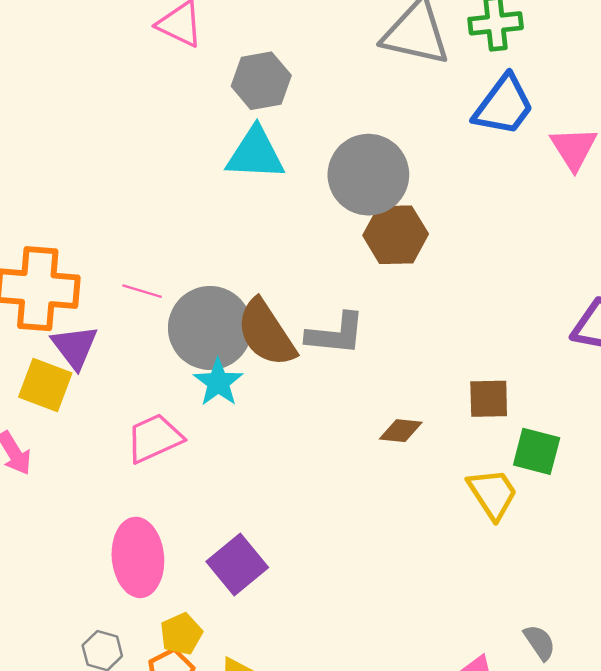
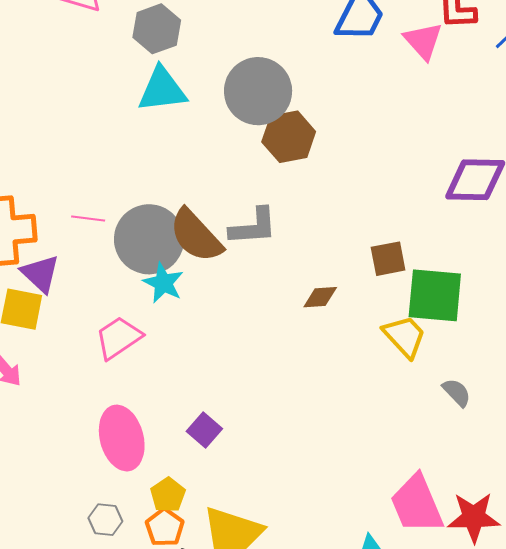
green square: (537, 451) -> (435, 295), size x1.5
purple square: (237, 564) -> (204, 430), size x0.7
gray semicircle: (540, 642) -> (457, 392), moved

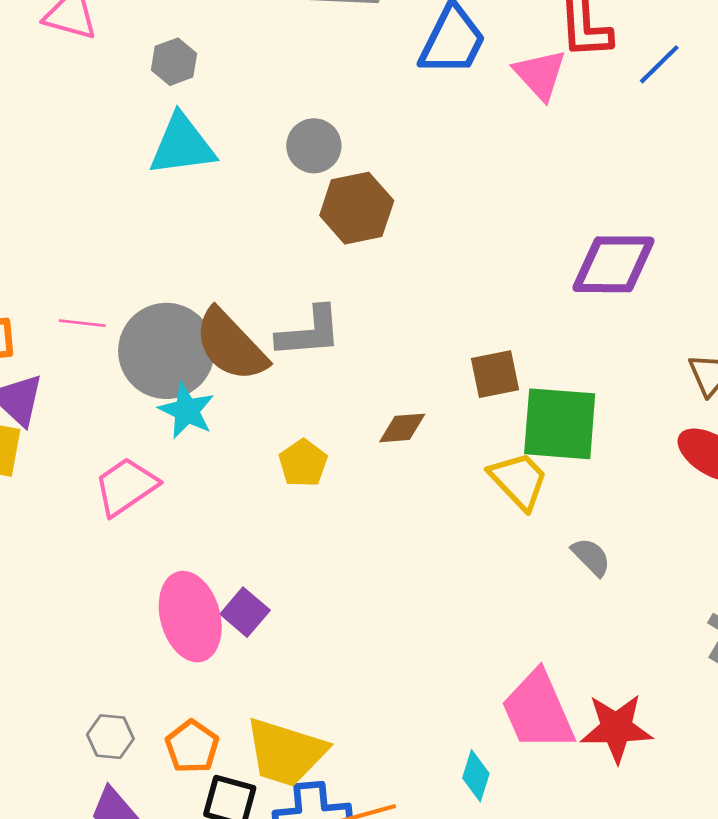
gray hexagon: (157, 29) -> (174, 62), size x0.7
gray circle: (258, 91) -> (314, 146), size x0.6
pink ellipse: (122, 438) -> (190, 617), moved
yellow pentagon: (168, 495) -> (303, 463), moved

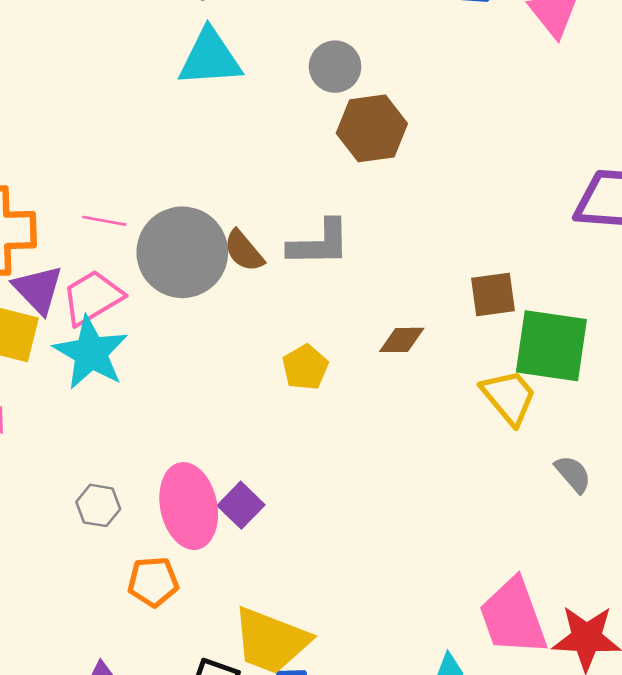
brown semicircle: (231, 345) -> (244, 251), size x0.6
cyan star: (187, 411) -> (91, 353), moved, size x1.4
pink trapezoid: (126, 486) -> (92, 298), moved
gray hexagon: (110, 737) -> (98, 505), moved
orange pentagon: (192, 747) -> (153, 582), moved, turned 30

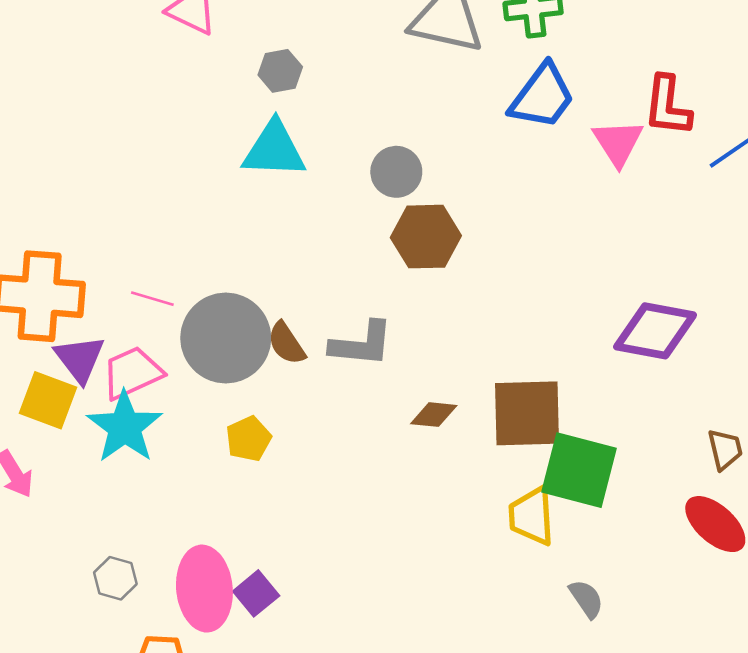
brown square: (493, 295) -> (527, 413), size x1.6
brown diamond: (402, 340) -> (434, 415), moved
yellow pentagon: (305, 367) -> (249, 439), moved
yellow trapezoid: (509, 397) -> (532, 516), turned -150

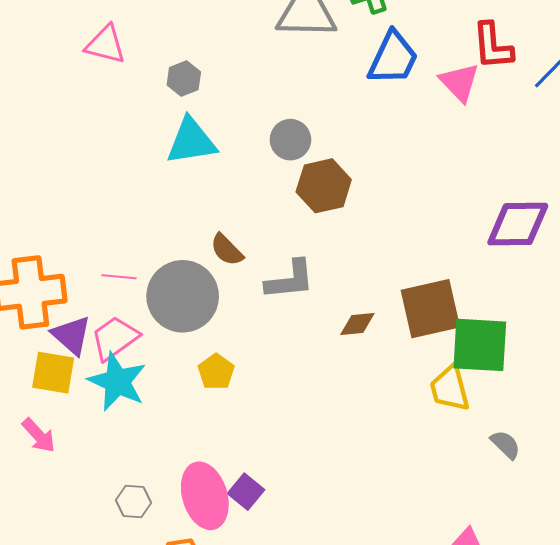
brown semicircle: (286, 343) -> (227, 250), moved

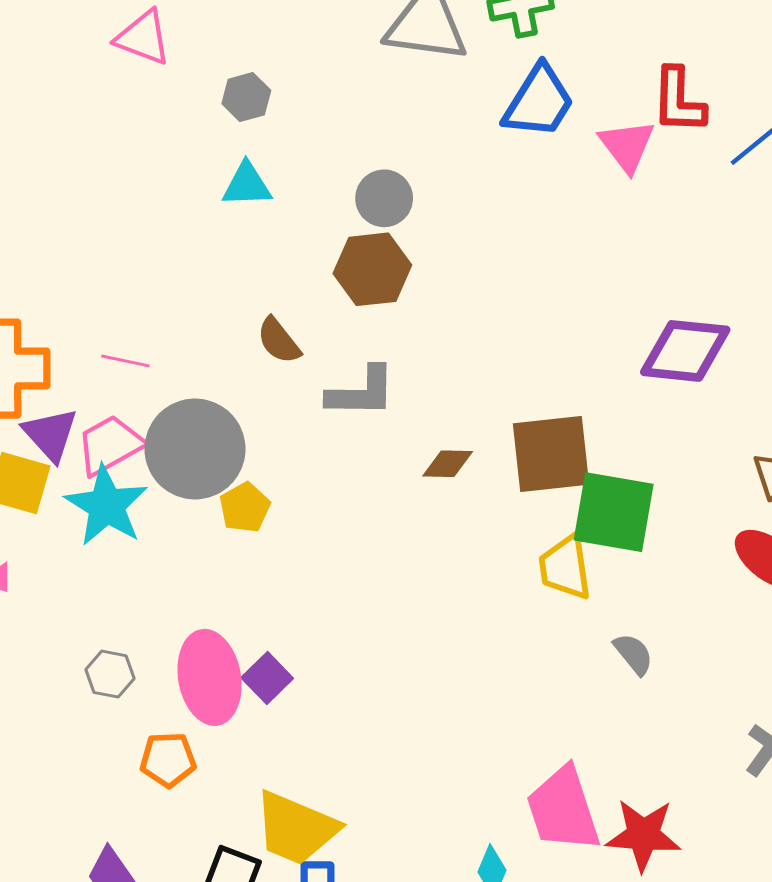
cyan triangle: (191, 141) -> (247, 185), size x0.7
brown hexagon: (324, 186) -> (372, 269), moved
gray circle: (183, 296) -> (195, 449), moved

